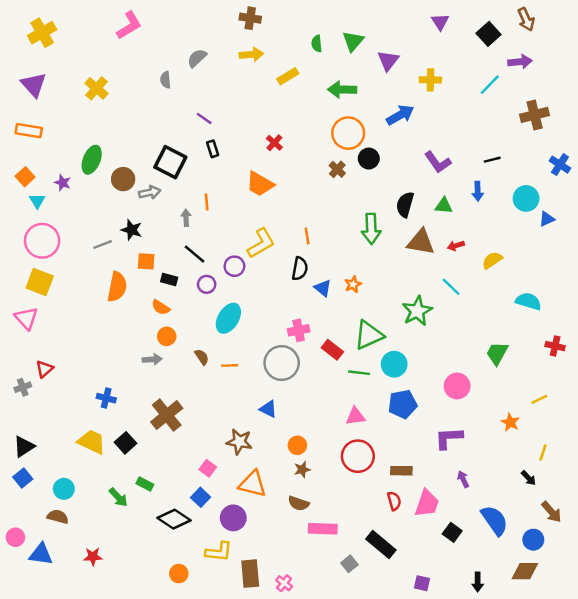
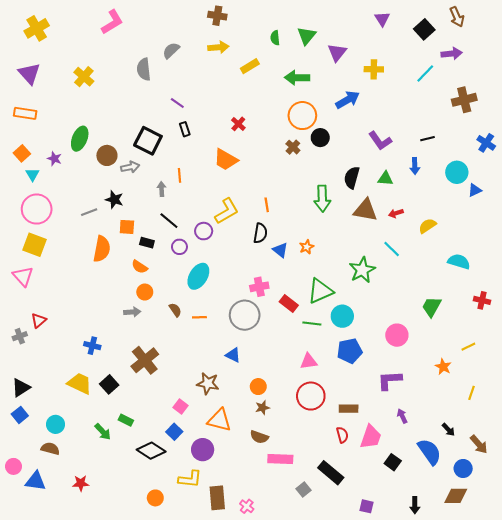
gray semicircle: (165, 80) -> (144, 69), size x1.5
black arrow: (528, 478) -> (448, 430), moved

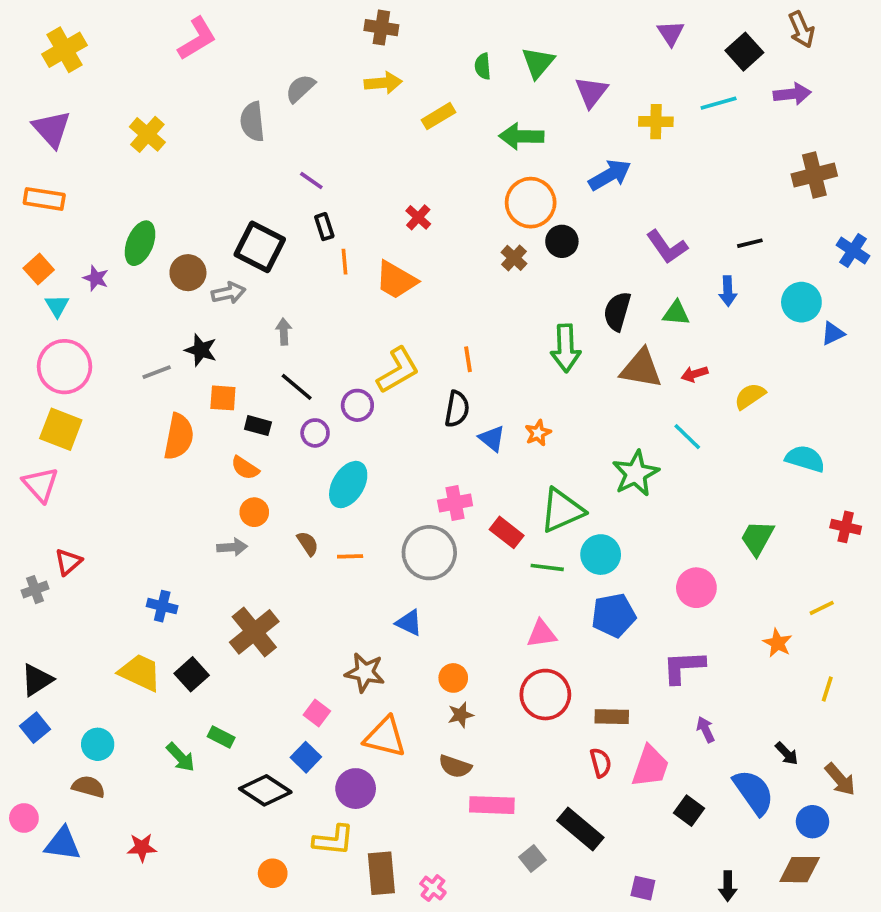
cyan line: (425, 74) -> (719, 103), moved, turned 30
orange line: (179, 175) -> (345, 262), moved

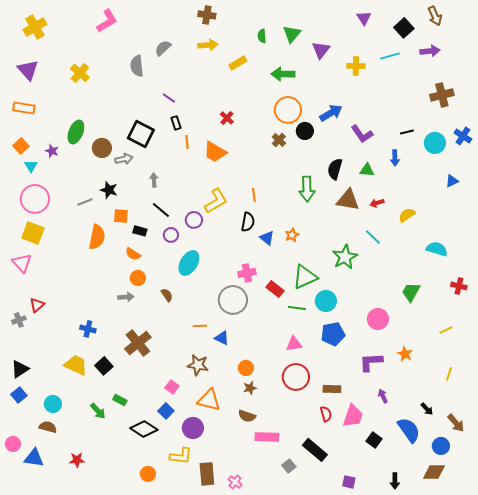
blue arrow: (610, 175) -> (331, 113), moved
cyan circle: (801, 302) -> (435, 143), moved
orange line: (350, 556) -> (200, 326), moved
orange star: (777, 643) -> (405, 354), moved

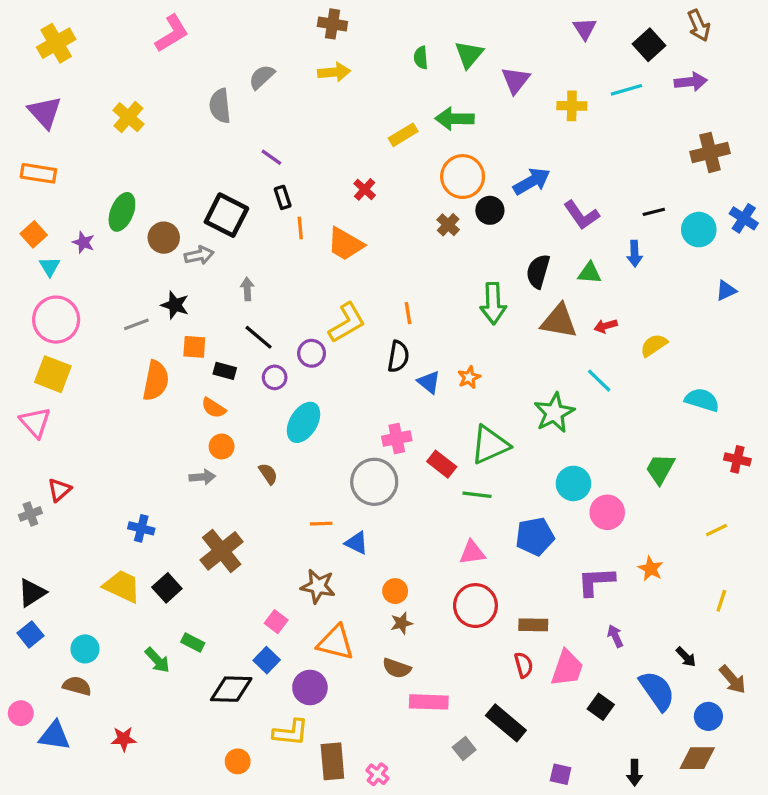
yellow rectangle: (238, 63) -> (403, 135), moved
cyan circle: (326, 301) -> (573, 483), moved
black diamond: (144, 429) -> (231, 689), turned -32

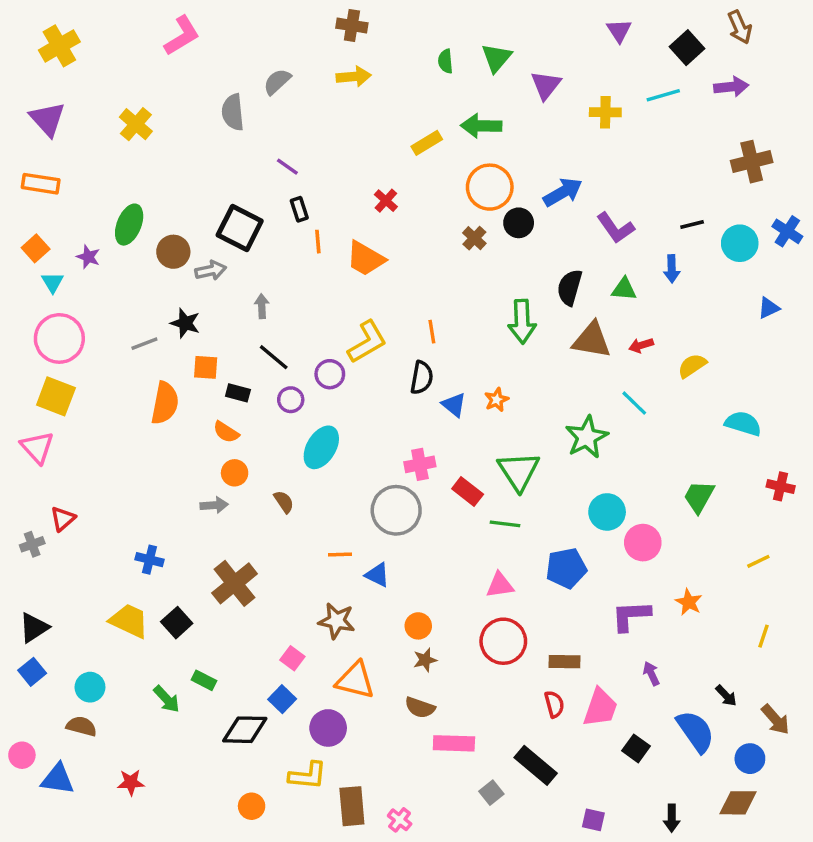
green triangle: (490, 445) -> (519, 471), turned -39

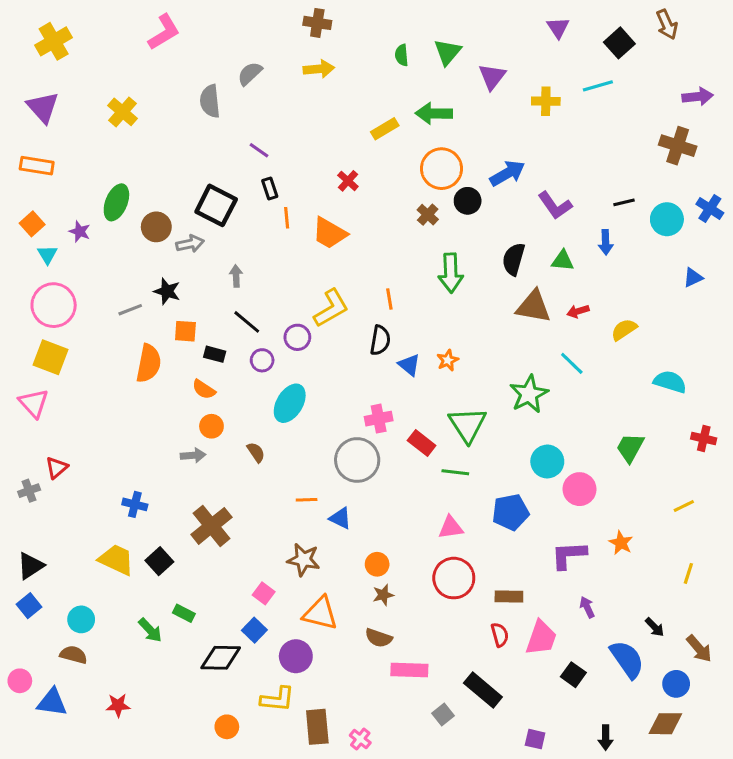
purple arrow: (731, 87) -> (698, 97), moved
brown cross: (752, 162) -> (678, 146), turned 32
green arrow: (522, 321) -> (451, 273), moved

